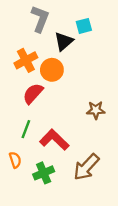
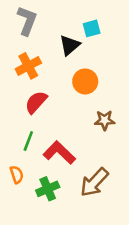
gray L-shape: (40, 19) -> (27, 21), moved
orange circle: (52, 70) -> (85, 81), moved

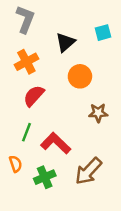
cyan square: (92, 28) -> (103, 33), moved

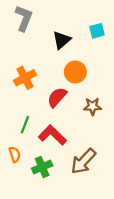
orange cross: (26, 62) -> (25, 78), moved
red semicircle: (34, 96) -> (57, 97), moved

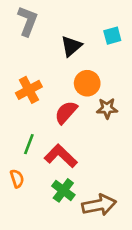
brown star: (92, 106) -> (107, 108), moved
brown arrow: (83, 161) -> (99, 205), moved, turned -144
green cross: (42, 167) -> (63, 190), moved, turned -30

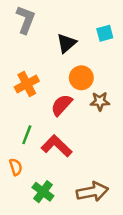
green cross: (63, 190) -> (43, 192), moved

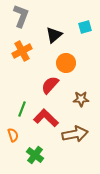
orange cross: (27, 84) -> (22, 51), moved
brown star: (100, 101) -> (81, 99), moved
brown arrow: (92, 192) -> (75, 134), moved

